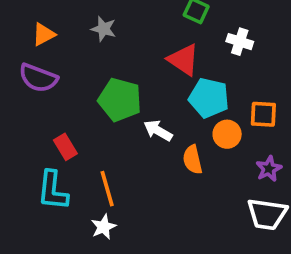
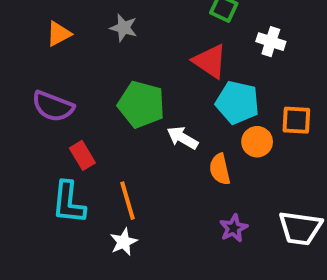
purple semicircle: (38, 78) -> (53, 106), moved
purple star: (269, 169) -> (234, 228), moved

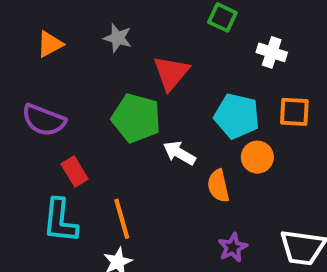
red triangle: (210, 61) -> (171, 73), moved, turned 36
orange square: (296, 120) -> (294, 112), moved

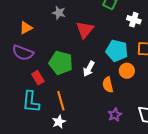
orange triangle: (50, 44) -> (26, 28), moved
green pentagon: (136, 118) -> (61, 63), moved
white arrow: (179, 153) -> (89, 69), turned -91

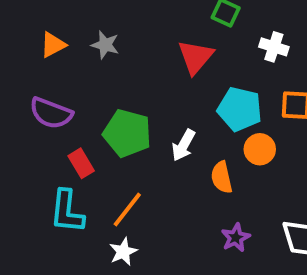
gray star: (59, 13) -> (105, 45), moved
orange triangle: (26, 28) -> (53, 45), moved
red triangle: (85, 30) -> (196, 57), moved
orange line: (61, 101) -> (127, 209), turned 54

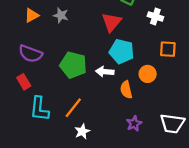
cyan pentagon: (240, 109) -> (122, 51), moved
white arrow: (183, 145) -> (105, 72), turned 66
red rectangle: (81, 163) -> (24, 82), moved
white star: (123, 252) -> (82, 131), moved

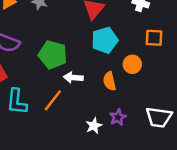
cyan pentagon: (122, 51) -> (105, 40), turned -30
white arrow: (105, 72) -> (73, 78), moved
white star: (82, 131) -> (94, 126), moved

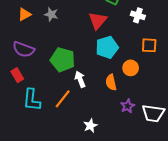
white arrow: (73, 78) -> (80, 79), turned 63
purple star: (118, 117) -> (128, 106), moved
white star: (94, 126) -> (90, 126), moved

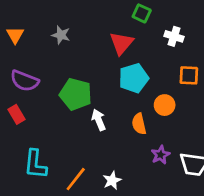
orange triangle: (24, 14) -> (15, 35), moved, turned -32
orange line: (63, 99) -> (76, 179), moved
cyan L-shape: (32, 100) -> (35, 164), moved

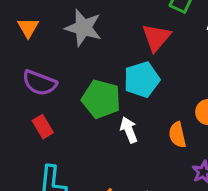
gray star: (61, 35) -> (83, 28), size x1.6
cyan pentagon: (134, 78) -> (142, 80), moved
red rectangle: (16, 114) -> (43, 127), moved

